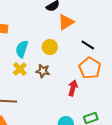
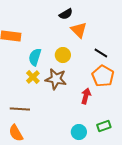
orange triangle: (66, 22) -> (79, 30), turned -42
brown star: (43, 71) -> (56, 79), size x1.5

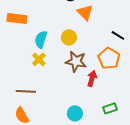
black line: (101, 53) -> (118, 35), moved
brown star: (56, 79) -> (76, 61), moved
cyan circle: (79, 132) -> (75, 113), moved

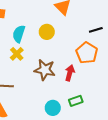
black line: (118, 35) -> (96, 30), turned -48
brown star: (76, 61) -> (45, 70), moved
green rectangle: (110, 108) -> (76, 101), moved

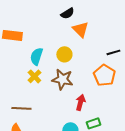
brown star: (45, 70) -> (62, 79), moved
red arrow: (70, 73) -> (80, 102), moved

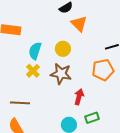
orange pentagon: (104, 75) -> (103, 70), turned 30

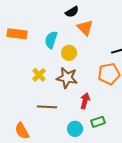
cyan semicircle: (35, 51) -> (51, 40), moved
brown line: (20, 103) -> (47, 107), moved

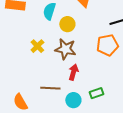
red arrow: (85, 101) -> (73, 72), moved
brown line: (47, 107) -> (50, 88), moved

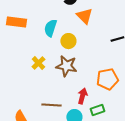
orange pentagon: (107, 45) -> (107, 79), moved
red arrow: (73, 72) -> (82, 96), moved

